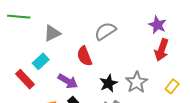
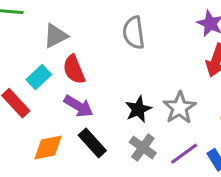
gray semicircle: (105, 31) -> (134, 33), turned -65
red semicircle: (84, 56) -> (74, 69), moved

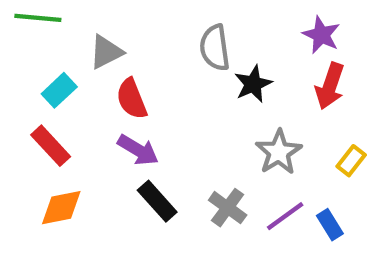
cyan rectangle: (39, 77) -> (59, 90), moved
black star: (138, 109) -> (253, 84), moved
orange diamond: (48, 148) -> (61, 208), moved

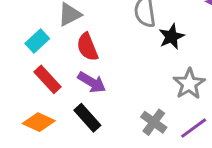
red rectangle: (51, 146) -> (48, 79), moved
black rectangle: (157, 201) -> (87, 118), moved
orange diamond: (61, 208) -> (39, 122), turned 36

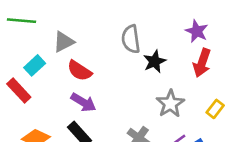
red semicircle: (87, 47) -> (79, 71), turned -35
red rectangle: (48, 79) -> (19, 90), moved

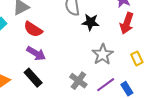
black star: (155, 62) -> (91, 22), turned 30
yellow rectangle: (215, 109) -> (137, 58), turned -64

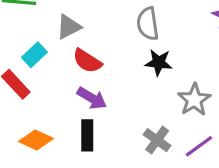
black star: (91, 22) -> (159, 62), moved
black rectangle: (33, 78) -> (87, 135), turned 42

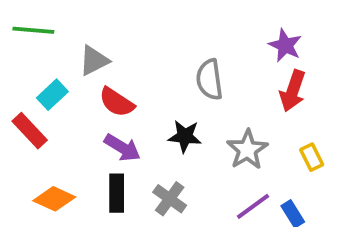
gray semicircle: (148, 24) -> (209, 80), moved
black star: (159, 62) -> (185, 136), moved
gray cross: (157, 140) -> (170, 199), moved

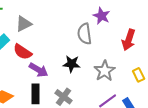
purple star: (285, 45) -> (102, 16), moved
red semicircle: (117, 102) -> (23, 52), moved

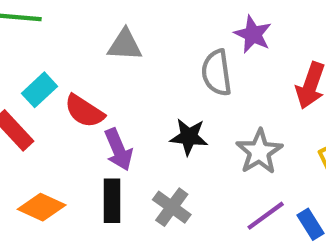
gray triangle: (24, 24) -> (125, 45), moved, turned 30
purple arrow: (39, 70) -> (118, 150), turned 36

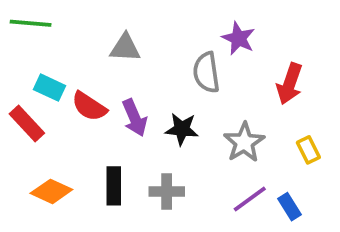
cyan rectangle: (39, 90) -> (50, 88), turned 68
purple arrow: (118, 150) -> (135, 118), moved
gray cross: (172, 207) -> (167, 191), turned -36

